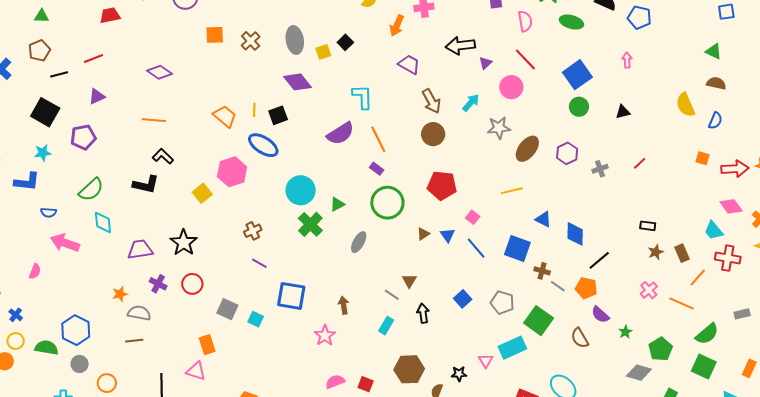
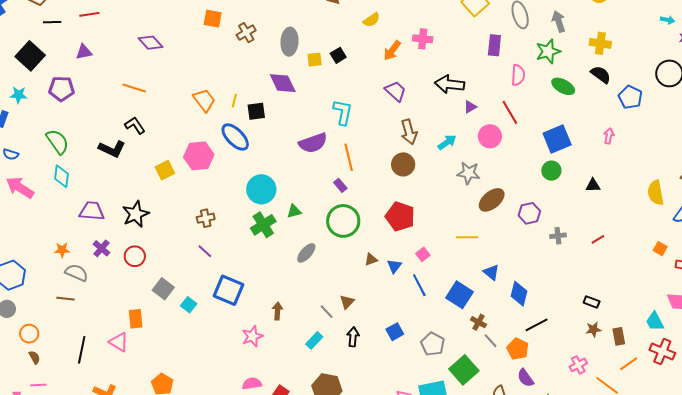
green semicircle: (91, 190) -> (57, 142), turned -96

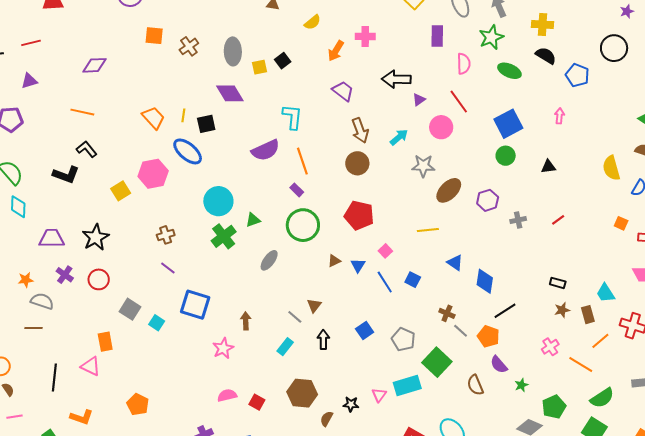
purple diamond: (150, 43) -> (94, 65), turned -45
blue square: (460, 295) -> (413, 280), moved, size x0.6
cyan trapezoid: (655, 321) -> (605, 293), moved

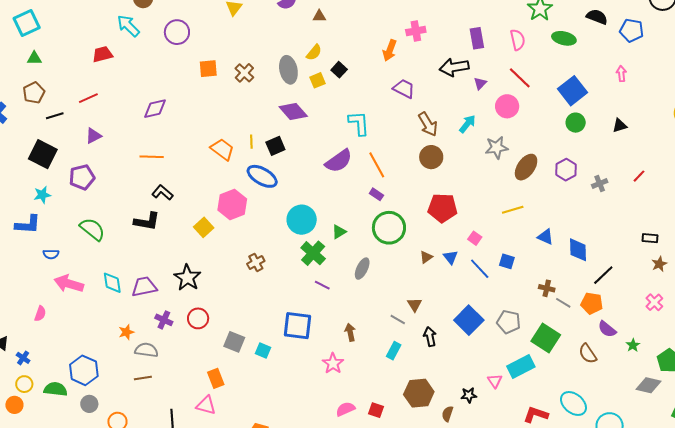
yellow semicircle: (313, 22) -> (314, 52), moved
purple rectangle: (437, 36) -> (477, 38), moved
cyan diamond: (18, 207) -> (112, 283), moved
purple line: (168, 268) -> (322, 285), moved
blue square: (365, 331) -> (469, 320), size x1.6

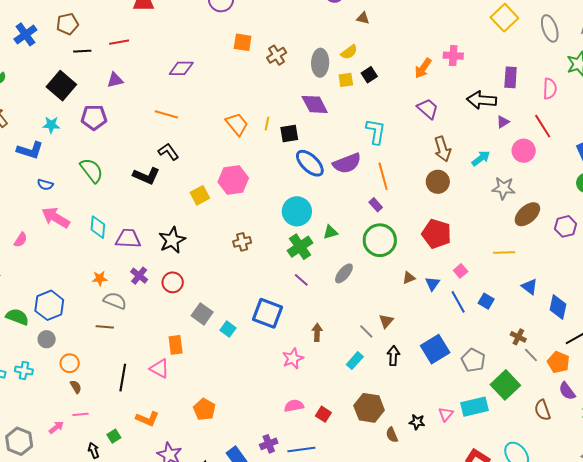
blue ellipse: (262, 176) -> (310, 163), moved
brown semicircle: (447, 414) -> (392, 435), turned -56

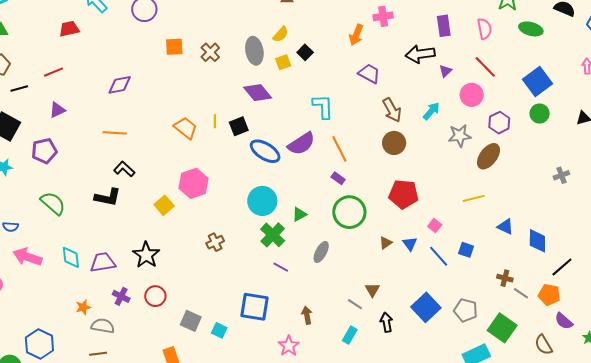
purple hexagon: (566, 226) -> (499, 123), moved

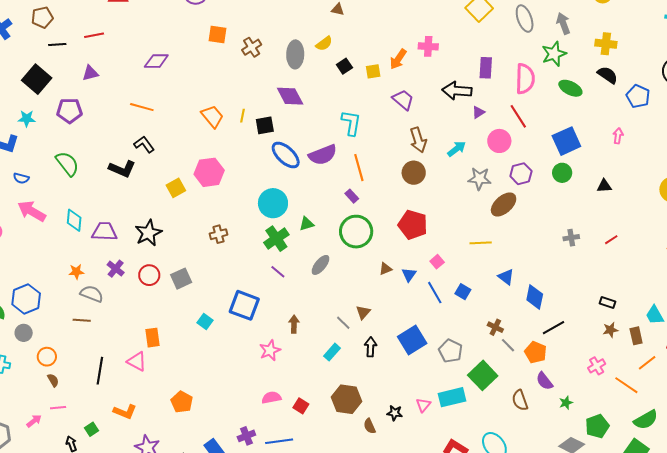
pink semicircle: (484, 29) -> (525, 79), size x1.4
yellow square: (283, 62) -> (373, 71), moved
gray square: (191, 321) -> (181, 279), moved, turned 30

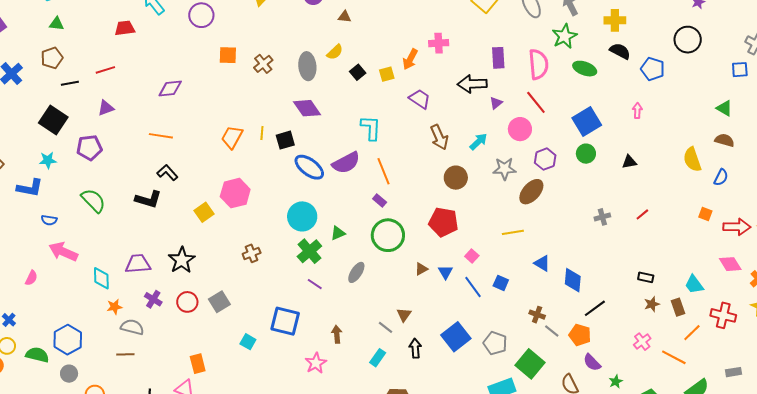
orange trapezoid: (212, 116) -> (232, 137), turned -105
brown circle: (414, 173) -> (456, 178), moved
cyan diamond: (74, 220) -> (101, 278), moved

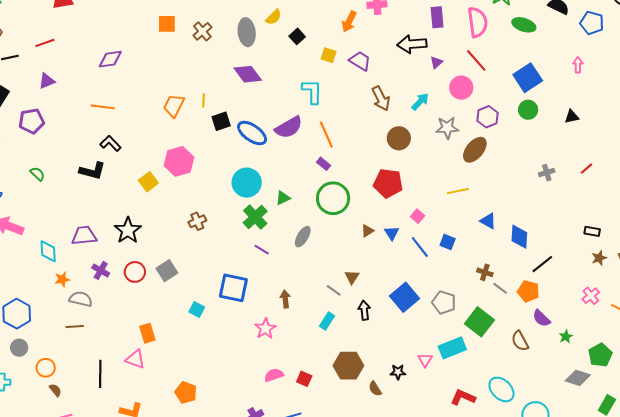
yellow square: (387, 74) -> (329, 55), moved, turned 35
black square: (285, 140) -> (221, 121), moved
green semicircle: (93, 200) -> (37, 174), size x0.6

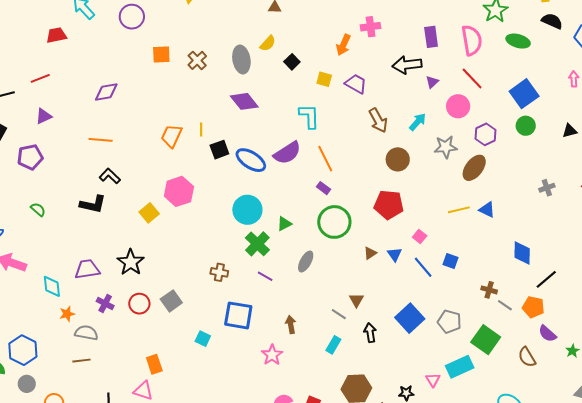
brown cross: (197, 221) -> (219, 272), moved, turned 36
blue triangle: (488, 221) -> (487, 210), moved

